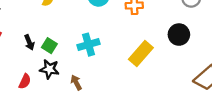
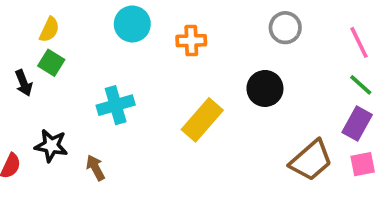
black arrow: (29, 42) -> (24, 83), moved
green square: (49, 46) -> (51, 63), moved

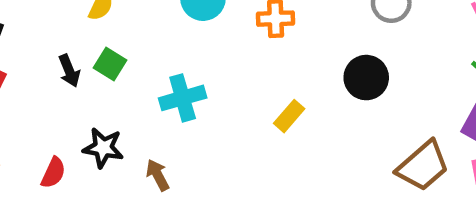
green square: (51, 63) -> (110, 64), moved
yellow rectangle: (202, 120) -> (289, 116), size x0.6

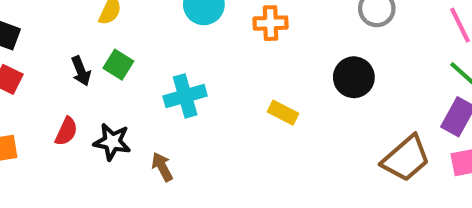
yellow rectangle: (289, 116) -> (283, 113), turned 76
red semicircle: (53, 173) -> (66, 131), moved

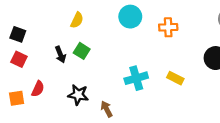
cyan cross: (185, 96) -> (136, 78), moved
red semicircle: (66, 131) -> (38, 89), moved

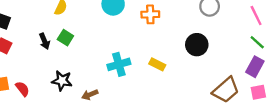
red semicircle: (38, 89) -> (22, 89), moved, turned -63
brown arrow: (107, 109) -> (90, 95), turned -84

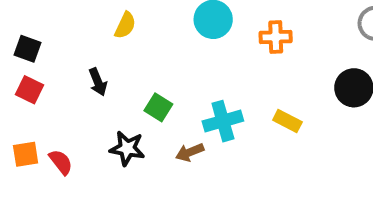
green square: (65, 38) -> (158, 107), moved
brown arrow: (90, 95) -> (190, 152), moved

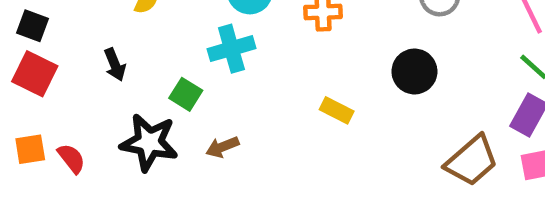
red square: (29, 90) -> (35, 74), size x1.4
cyan cross: (223, 121) -> (231, 49), moved
black star: (127, 148) -> (149, 142), size x1.4

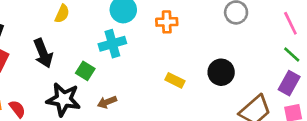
black arrow: (115, 65) -> (43, 53), size x1.5
black circle: (414, 71) -> (221, 72), moved

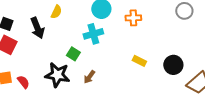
black arrow: (43, 53) -> (37, 28), moved
black circle: (221, 72) -> (173, 65), moved
brown arrow: (107, 102) -> (89, 77), turned -32

